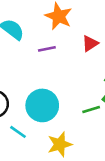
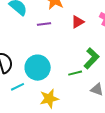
cyan line: (18, 132) -> (18, 87), turned -64

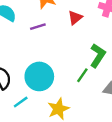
green line: (75, 73) -> (82, 75), turned -32

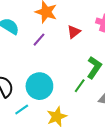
purple line: (38, 27) -> (39, 40), turned -32

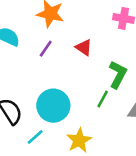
red triangle: (74, 32) -> (84, 47), moved, turned -40

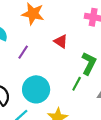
purple line: (46, 49) -> (23, 52), moved

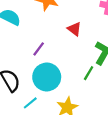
purple line: (23, 52) -> (39, 49), moved

